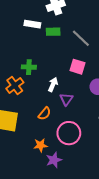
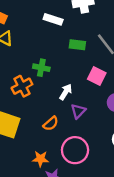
green rectangle: (53, 32) -> (77, 45), moved

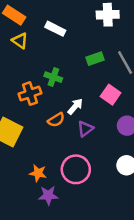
white rectangle: (53, 19) -> (55, 29), moved
green rectangle: (77, 45) -> (95, 59), turned -35
orange semicircle: (51, 124) -> (56, 120), moved

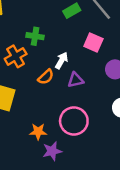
purple triangle: (85, 129) -> (76, 80), turned 35

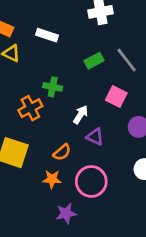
orange semicircle: (46, 77) -> (62, 152), moved
purple triangle: (76, 80) -> (95, 137), turned 35
orange star: (38, 132) -> (52, 179), moved

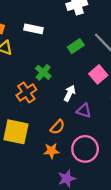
green cross: (53, 87) -> (43, 72), turned 35
pink square: (116, 96) -> (98, 74), turned 30

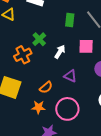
green rectangle: (76, 46) -> (70, 20), turned -56
pink square: (98, 74) -> (86, 46), turned 35
white arrow: (70, 93) -> (60, 52), moved

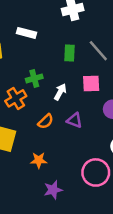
green cross: (39, 39) -> (34, 78), turned 32
orange semicircle: (46, 87) -> (46, 121), moved
pink circle: (67, 109) -> (96, 172), moved

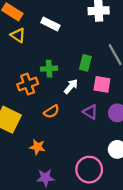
green rectangle: (69, 53) -> (85, 63), moved
purple triangle: (74, 120) -> (90, 112), moved

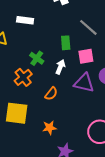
green cross: (49, 69) -> (37, 58), turned -32
purple triangle: (90, 112) -> (84, 83), size x1.5

